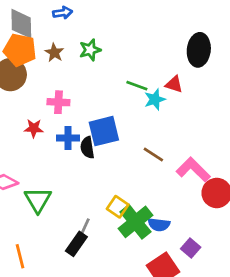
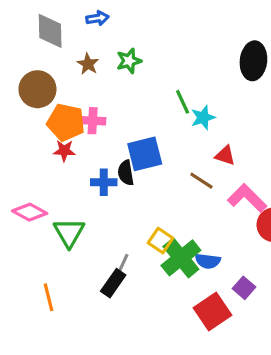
orange pentagon: (20, 50) -> (66, 122), moved
red triangle: (174, 84) -> (225, 155), moved
green line: (137, 86) -> (183, 102), turned 45
blue cross: (68, 138) -> (104, 182), moved

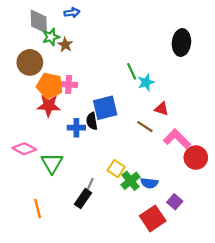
green star: (129, 61) -> (51, 37), moved
red star: (64, 151) -> (49, 106), size x1.5
green cross: (181, 258) -> (131, 181), size x0.7

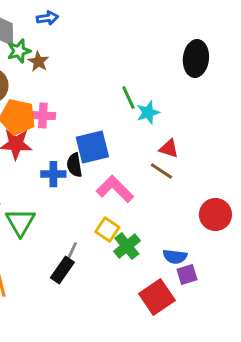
brown line: (145, 127) -> (161, 171), moved
pink L-shape: (177, 139) -> (115, 189), moved
blue semicircle: (149, 183) -> (175, 257), moved
purple square: (175, 202) -> (187, 275), turned 32

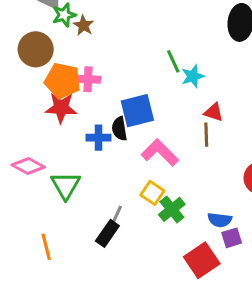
brown line: (161, 171) -> (206, 135), turned 55

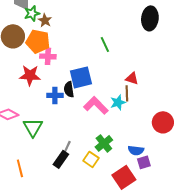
cyan star: (193, 76) -> (118, 102), moved
orange pentagon: (63, 81) -> (38, 41), moved
yellow square: (152, 193) -> (91, 159), moved

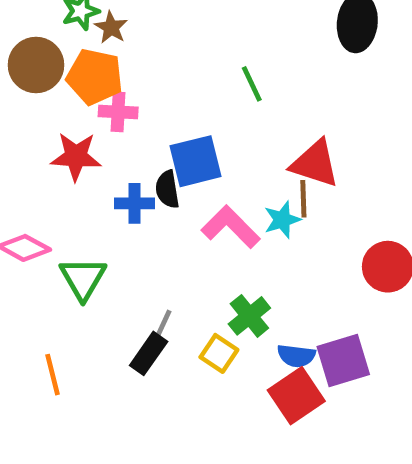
red triangle: (132, 78) -> (315, 164), size x1.6
blue semicircle: (136, 150) -> (296, 356), moved
purple square: (144, 162) -> (343, 360), size x1.6

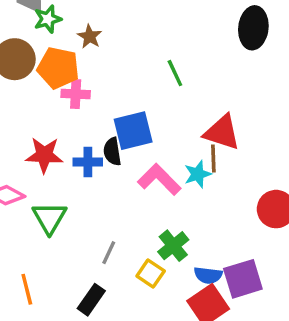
brown star: (111, 27) -> (90, 37), moved
red star: (76, 156) -> (44, 155), moved
black rectangle: (149, 353) -> (91, 300), moved

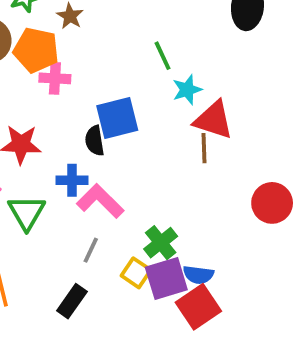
blue cross: (88, 162) -> (72, 180), moved
cyan star: (198, 174) -> (187, 90), moved
pink L-shape: (159, 179) -> (100, 201), moved
purple square: (243, 279) -> (166, 278), moved

